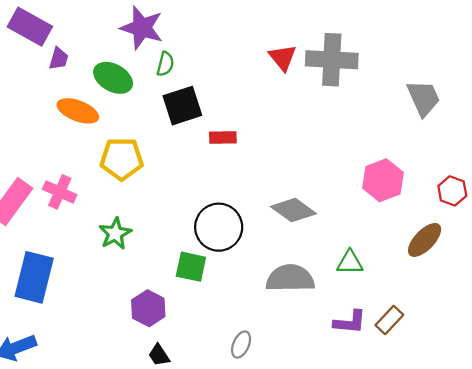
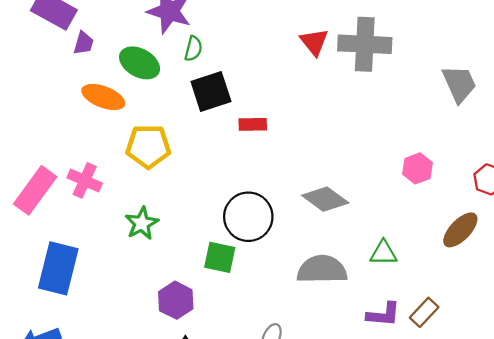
pink hexagon: (383, 180) -> (418, 168), size x0.7

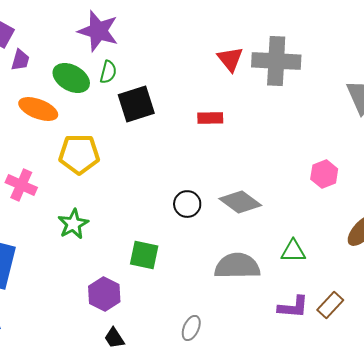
green semicircle: (193, 49) -> (108, 72), moved
red rectangle: (253, 124) -> (210, 118), moved
black circle: (248, 217) -> (187, 204), moved, size x0.6

